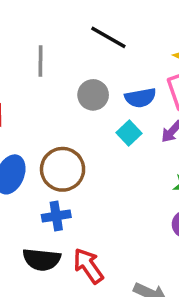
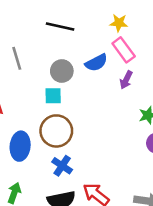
cyan square: (129, 133) -> (53, 96), moved, turned -30
blue cross: (56, 216) -> (62, 166), turned -30

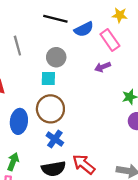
yellow star: (119, 23) -> (120, 15), moved
blue semicircle: (96, 63) -> (84, 29), moved
purple arrow: (126, 80) -> (103, 67), moved, turned 42

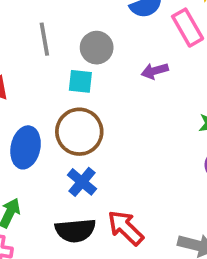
gray line: (17, 46) -> (44, 39), moved
purple arrow: (103, 67) -> (155, 71), moved

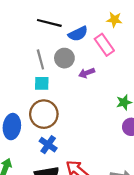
gray line: (44, 39) -> (40, 59), moved
gray circle: (97, 48) -> (64, 58), moved

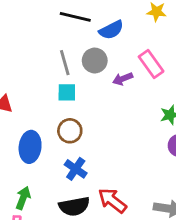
pink rectangle: (104, 45) -> (151, 64), moved
brown circle: (44, 114) -> (70, 131), size x0.7

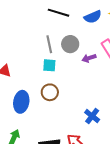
blue semicircle: (111, 30) -> (93, 17), moved
blue cross: (76, 169) -> (92, 116), moved

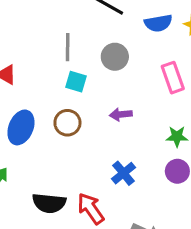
gray line: (49, 44) -> (68, 47), moved
purple arrow: (89, 58) -> (121, 114), moved

